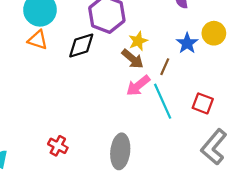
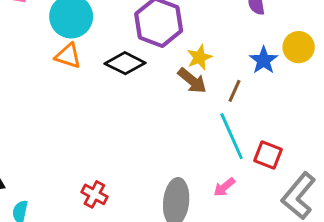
black diamond: (81, 45) -> (125, 63), turned 44
pink arrow: (138, 86) -> (224, 187), moved, size x0.7
red square: (203, 103) -> (268, 155), moved

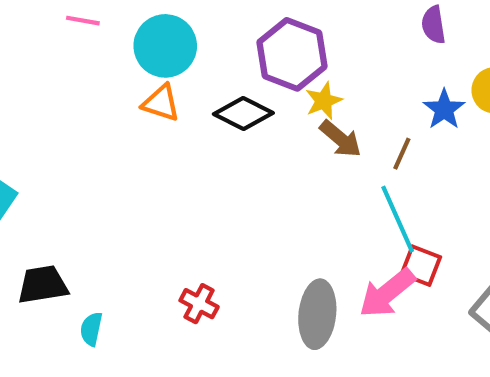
yellow star: (199, 57) -> (324, 101), moved
red square: (268, 155) -> (421, 266), moved
pink arrow: (224, 187) -> (387, 293), size x1.8

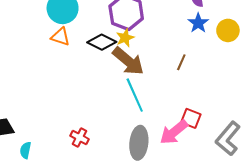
yellow star: (324, 101) -> (125, 38), moved
blue star: (444, 109) -> (198, 23), moved
brown arrow: (341, 139) -> (128, 61), moved, size x1.5
cyan line: (398, 219) -> (135, 95), moved

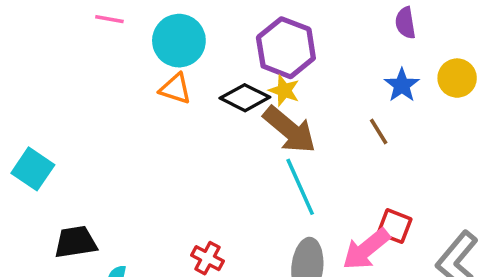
blue star: (198, 23) -> (402, 85), moved
yellow star: (125, 38) -> (284, 91), turned -30
brown line: (181, 62) -> (379, 132), turned -56

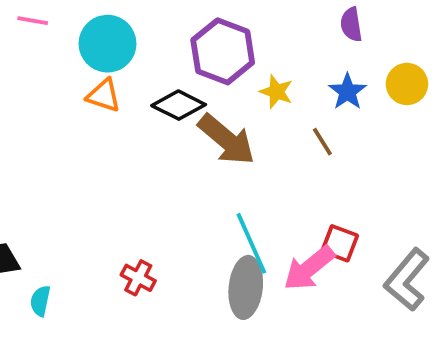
yellow star: (284, 91) -> (276, 92), moved
cyan line: (300, 187) -> (251, 243), moved

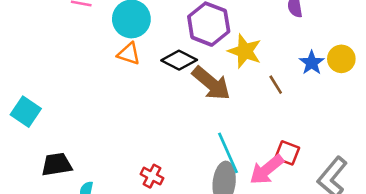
yellow circle: (407, 84) -> (341, 59), moved
yellow star: (276, 92) -> (245, 51), size x1.5
blue star: (347, 92) -> (312, 63), moved

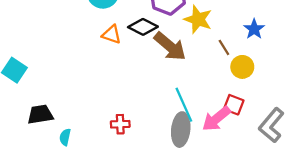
orange triangle: (129, 54) -> (112, 34), moved
yellow circle: (341, 59) -> (242, 67), moved
red cross: (152, 176) -> (120, 124), turned -30

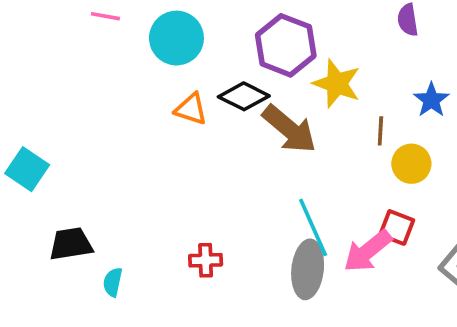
brown line: (224, 47) -> (380, 131), turned 35

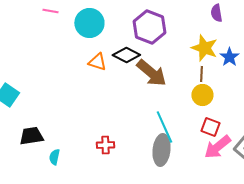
yellow star: (337, 84) -> (204, 48), moved
yellow circle: (411, 164) -> (202, 95), moved
pink arrow: (368, 251) -> (217, 147), moved

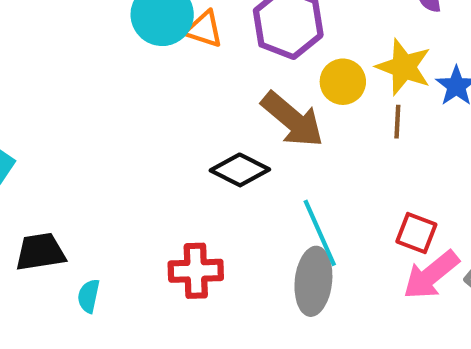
black diamond: (126, 55) -> (240, 170), moved
orange triangle: (97, 62) -> (204, 29), moved
yellow circle: (202, 95) -> (343, 82), moved
red cross: (105, 145) -> (196, 271), size x1.4

